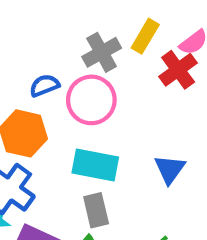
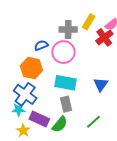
gray cross: (102, 52) -> (68, 29), turned 30

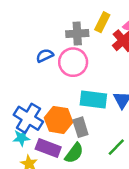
orange hexagon: (31, 68) -> (58, 120), moved
cyan rectangle: (65, 83) -> (93, 99), moved

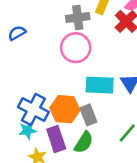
blue semicircle: (45, 56) -> (17, 33), moved
purple rectangle: (48, 148) -> (56, 139), turned 55

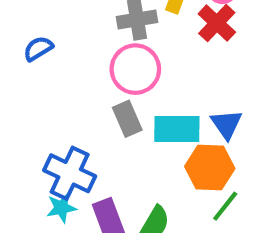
orange hexagon: (65, 109) -> (210, 167), moved
gray rectangle: (88, 115) -> (127, 119), moved

